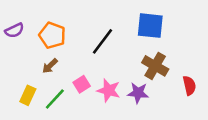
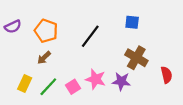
blue square: (150, 26) -> (132, 22), size x0.6
pink square: (82, 84) -> (73, 87), moved

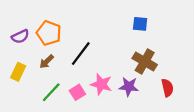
purple semicircle: (13, 27) -> (20, 36), moved
black line: (90, 36) -> (81, 54), moved
red semicircle: (166, 75) -> (167, 88), moved
yellow rectangle: (25, 83) -> (18, 72), moved

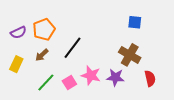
blue square: (140, 24) -> (135, 22), moved
orange pentagon: (49, 33) -> (44, 29), turned 30

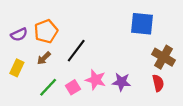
blue square: (135, 22) -> (142, 24), size x1.6
brown cross: (130, 55) -> (164, 57), moved

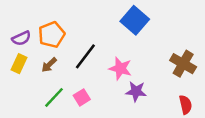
blue square: (142, 24) -> (135, 20), moved, turned 35
yellow rectangle: (17, 68) -> (19, 64), moved
pink star: (96, 80) -> (120, 68), moved
red semicircle: (158, 83) -> (185, 105), moved

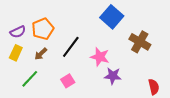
brown cross: (183, 64) -> (140, 42), moved
green line: (54, 97) -> (30, 79), moved

